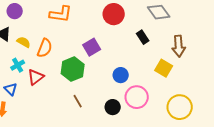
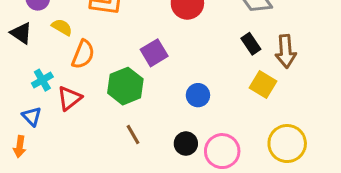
black rectangle: (143, 37) -> (251, 44), moved
yellow semicircle: (24, 42) -> (62, 27), moved
pink circle: (137, 97) -> (222, 151), moved

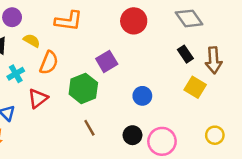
cyan cross: (42, 80) -> (16, 74), moved
yellow circle: (287, 144) -> (215, 135), size x0.6

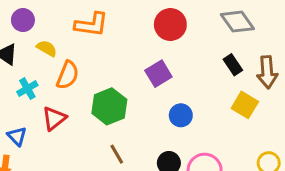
purple square: (107, 61) -> (158, 74), moved

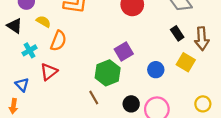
purple square: (158, 74) -> (124, 51), moved
green hexagon: (109, 106) -> (108, 73), moved
blue circle: (181, 115) -> (156, 70), moved

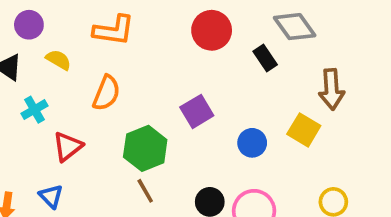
black rectangle: (177, 33) -> (265, 58), moved
orange semicircle: (58, 41) -> (106, 93), moved
green hexagon: (108, 73) -> (145, 148), moved
blue triangle: (22, 85) -> (51, 196), moved

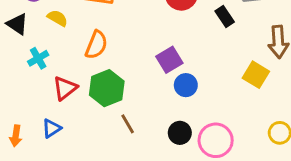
blue circle: (252, 143) -> (186, 85), moved
green hexagon: (145, 148) -> (107, 88), moved
blue triangle: (51, 196) -> (52, 128), turned 42

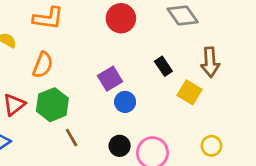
black rectangle: (225, 17) -> (163, 66), moved

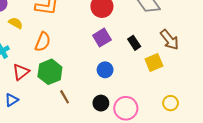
brown arrow: (210, 62) -> (169, 40), turned -35
purple square: (110, 79) -> (102, 38), moved
yellow square: (190, 92) -> (154, 63), turned 36

